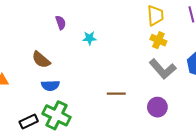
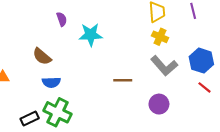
cyan star: (89, 38) -> (91, 35), size x1.6
brown line: (116, 94) -> (123, 80), moved

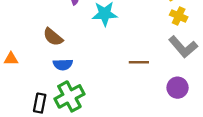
green cross: (58, 112) -> (69, 96), turned 36
black rectangle: (30, 119) -> (40, 103), turned -54

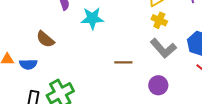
blue semicircle: (63, 64) -> (28, 64), moved

